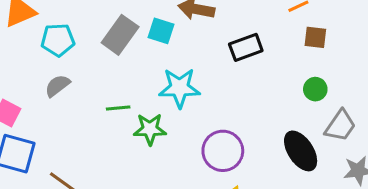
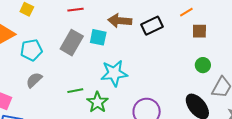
black rectangle: (246, 47) -> (152, 26), moved
green star: (150, 129) -> (97, 102), turned -30

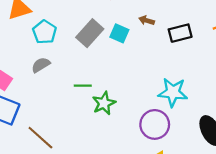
brown arrow: (120, 21) -> (147, 20), size x0.6
cyan pentagon: (31, 50) -> (45, 32), turned 30
cyan star: (114, 73) -> (173, 92), moved

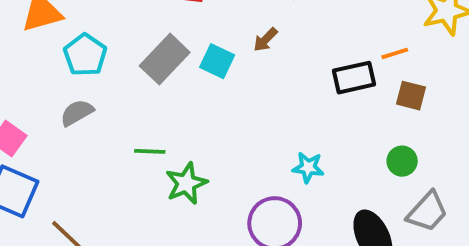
brown arrow: (147, 20) -> (265, 40), turned -64
black rectangle: (180, 33) -> (354, 78), moved
cyan star: (173, 92) -> (308, 167), size x0.6

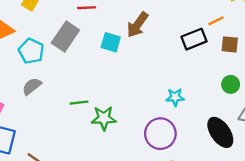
brown arrow: (265, 40) -> (137, 25), size x1.6
gray rectangle: (165, 59) -> (65, 36), moved
green star: (186, 183) -> (104, 118), turned 30

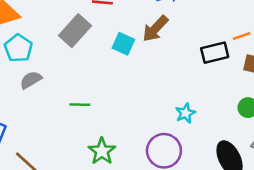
cyan pentagon: (31, 51) -> (18, 48), moved
cyan star: (175, 97) -> (185, 113), turned -30
green star: (104, 118) -> (102, 151), moved, turned 30

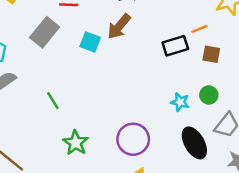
green line: (80, 105) -> (53, 101), turned 60
cyan star: (185, 113) -> (180, 102), moved, turned -30

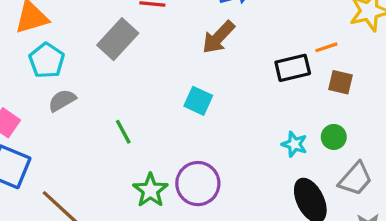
cyan square: (90, 42) -> (198, 101), moved
purple circle: (133, 139) -> (198, 184), moved

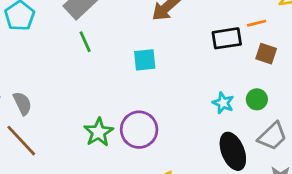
gray semicircle: (62, 100) -> (22, 103), moved, turned 90
cyan square: (198, 101) -> (145, 60), turned -35
green line: (123, 132) -> (85, 42), moved

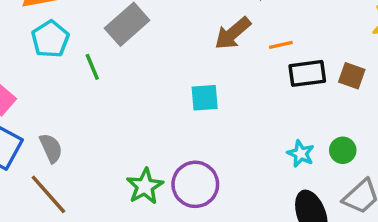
orange line: (257, 23) -> (281, 45), moved
green line: (85, 42) -> (92, 67), moved
brown square: (266, 54) -> (352, 76), moved

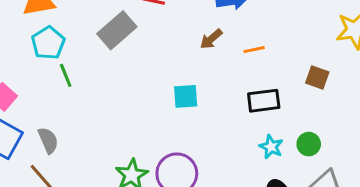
brown arrow: (233, 33) -> (211, 39), size x0.7
green line: (92, 67) -> (66, 75), moved
black rectangle: (307, 73) -> (264, 101), moved

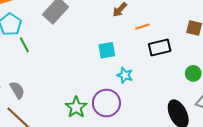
orange line: (254, 50) -> (142, 27), moved
cyan star: (271, 147) -> (125, 75), moved

